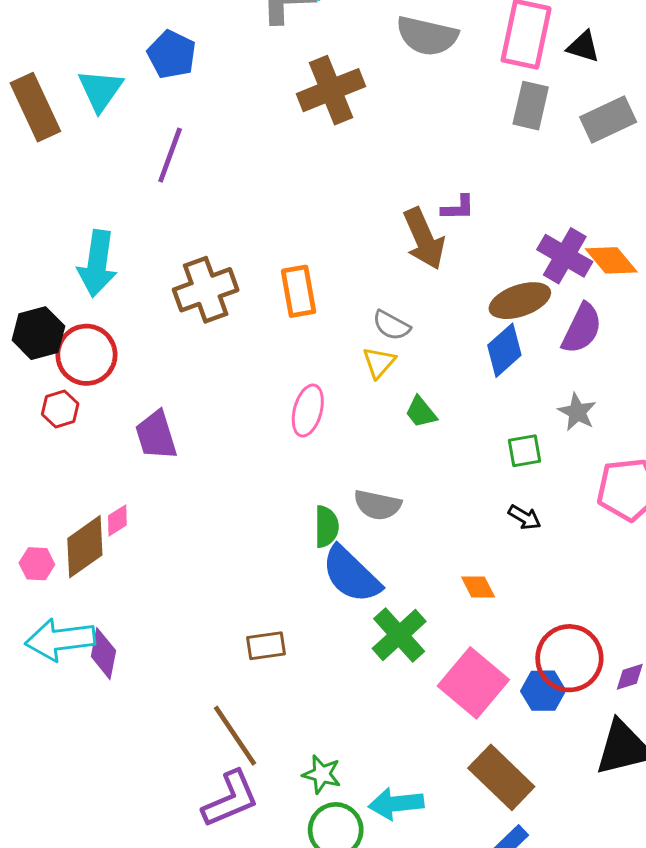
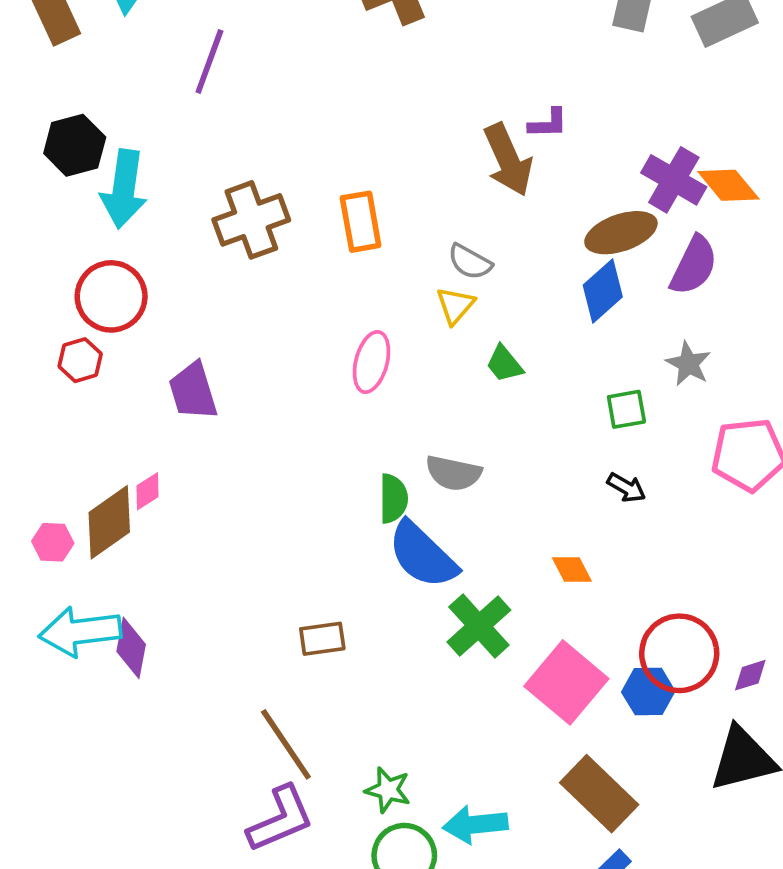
black hexagon: (38, 333) -> (75, 145), moved

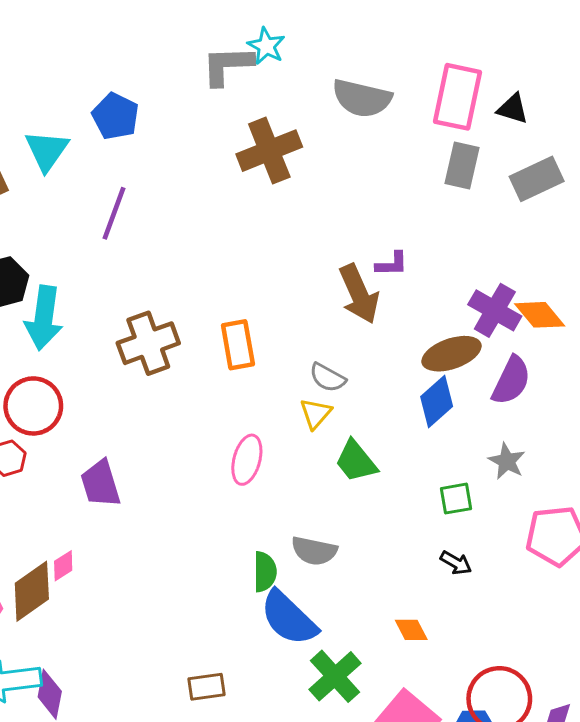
green trapezoid: (504, 364) -> (356, 461), size x1.4

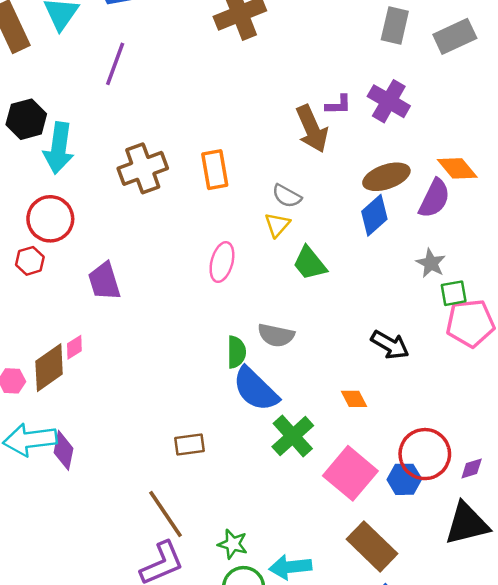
purple cross: (495, 310) -> (389, 101), moved
orange diamond: (540, 315) -> (457, 168), moved
green square: (456, 499) -> (454, 293), moved
black arrow: (456, 563) -> (390, 345), size x1.5

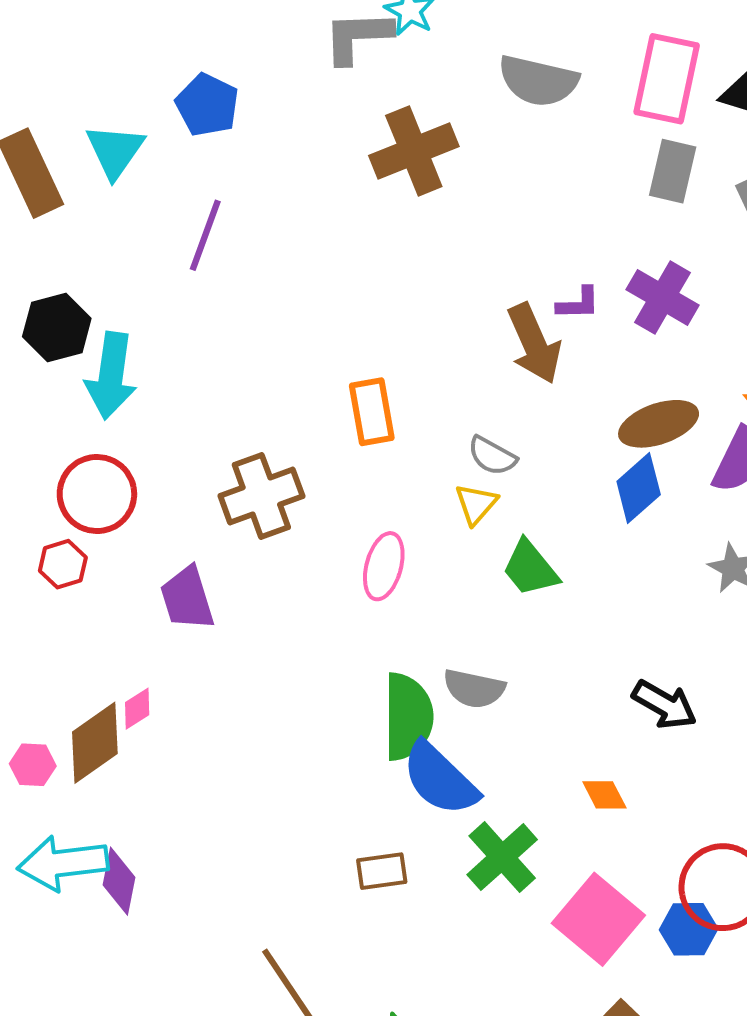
brown cross: (143, 168) -> (261, 496), moved
green semicircle: (236, 352) -> (408, 717), size x1.6
brown rectangle: (190, 444) -> (382, 871), moved

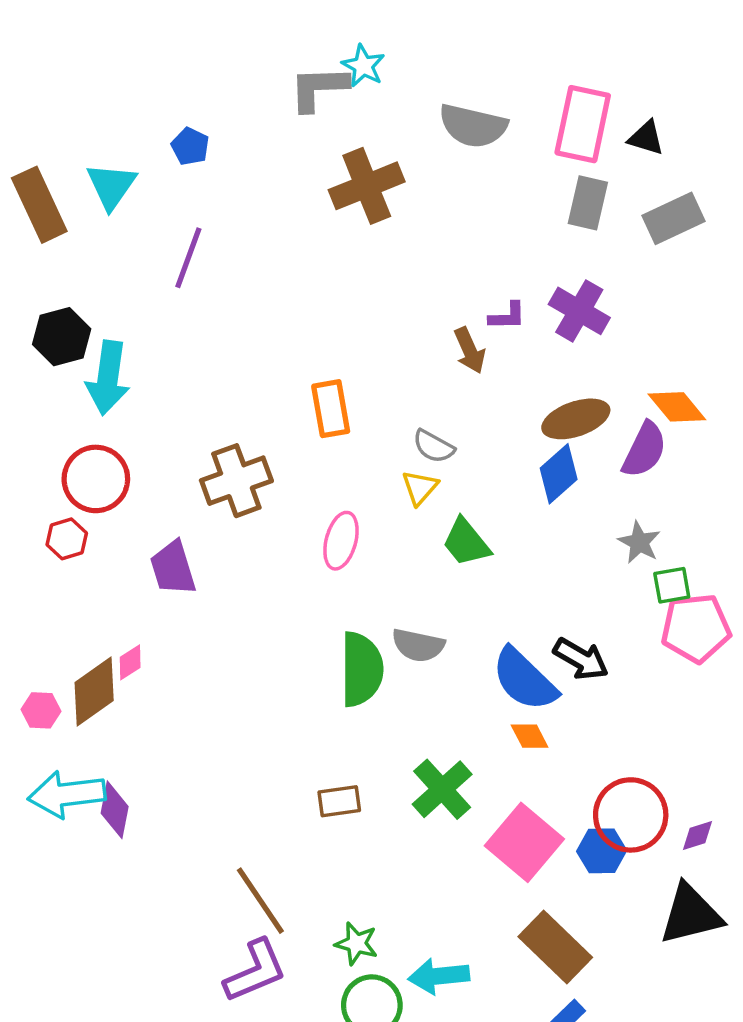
blue pentagon: (207, 105) -> (190, 146), size x0.7
brown arrow: (534, 344) -> (470, 350), size x0.7
blue semicircle: (440, 779) -> (524, 680), moved

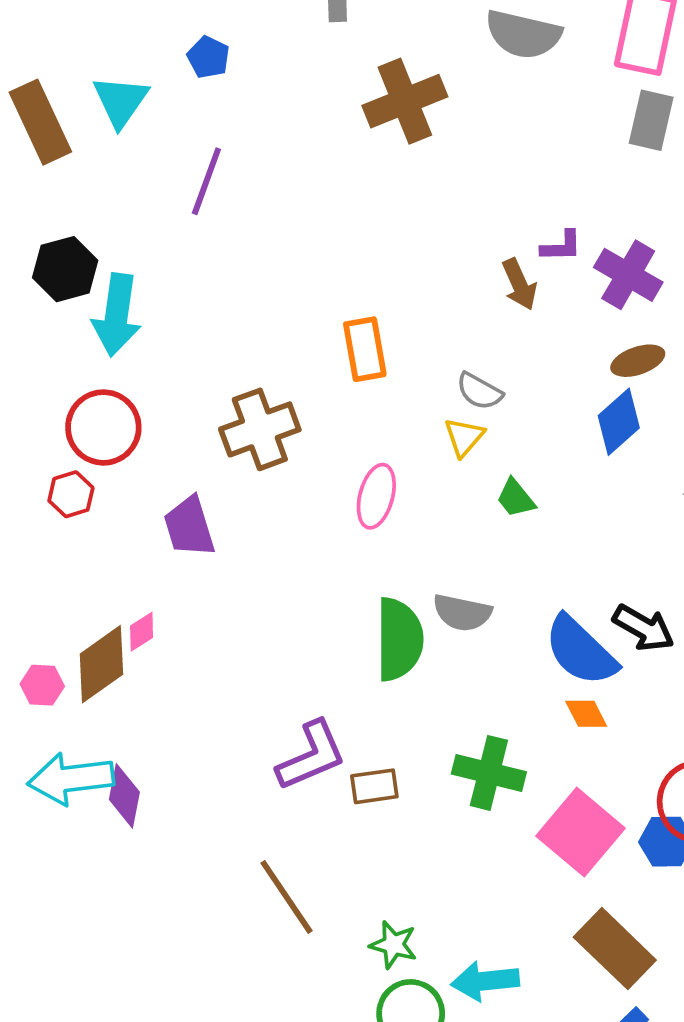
purple cross: (579, 311) -> (628, 275), moved
brown ellipse: (576, 419) -> (638, 361), size x0.7
green trapezoid: (466, 542) -> (516, 498), size x0.7
green cross: (442, 789) -> (489, 773), turned -34
purple L-shape: (255, 971) -> (311, 756), moved

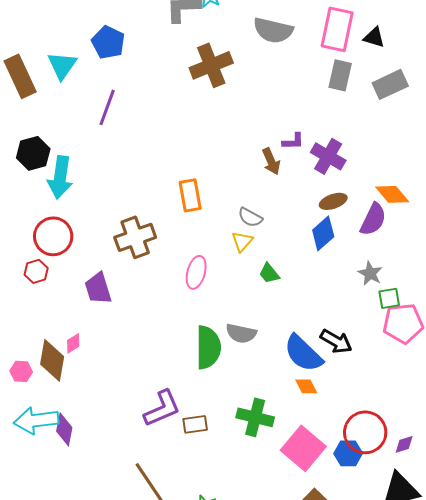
blue pentagon: (208, 57) -> (108, 42), size x1.5
brown diamond: (101, 664) -> (52, 360), turned -45

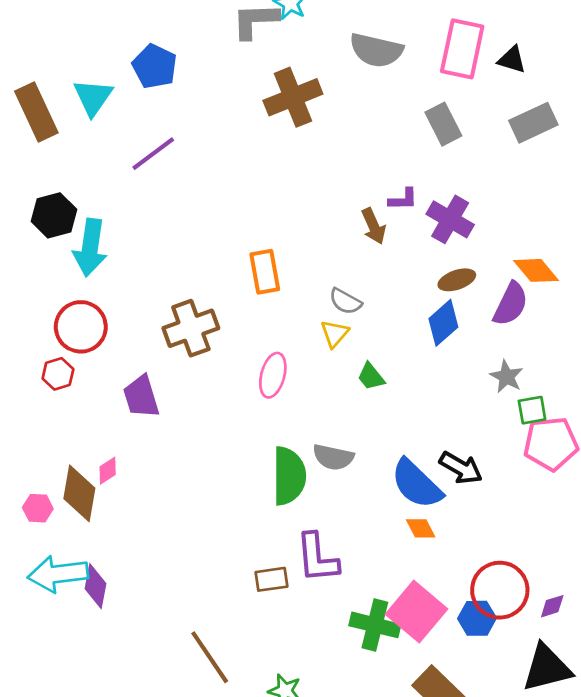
gray rectangle: (340, 75) -> (443, 124), moved, turned -40
purple line: (107, 107) -> (153, 154), turned 33
purple L-shape: (162, 408) -> (317, 558), moved, turned 108
green cross: (255, 417) -> (375, 625), moved

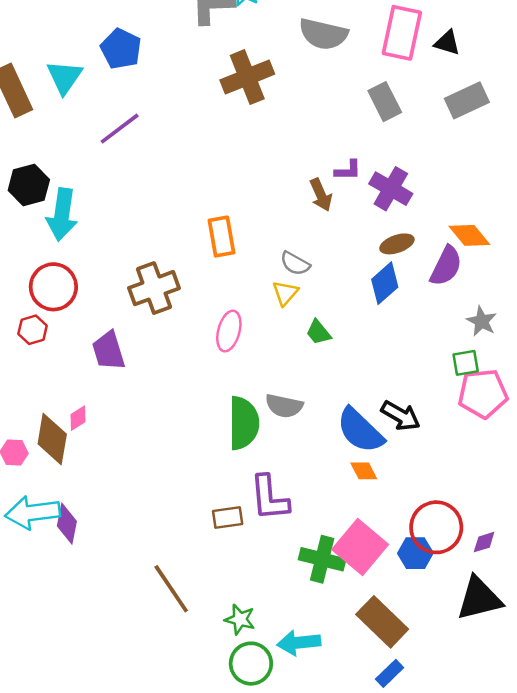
gray star: (507, 377) -> (482, 321), moved

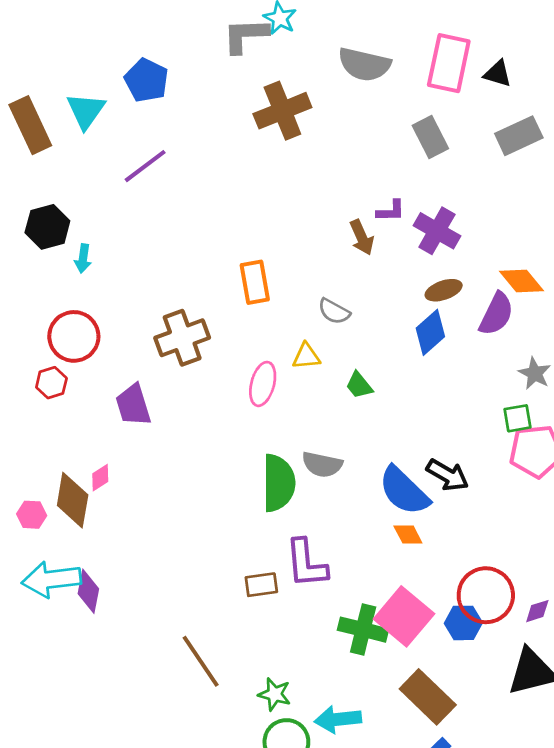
cyan arrow: (62, 214) -> (83, 259), size x0.5
yellow triangle: (285, 293) -> (306, 356), moved, turned 44

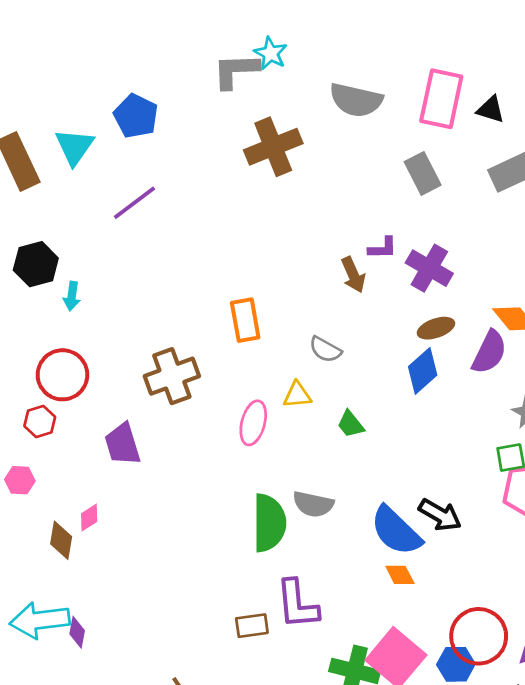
brown diamond: (73, 500) -> (61, 540), size x0.7
pink hexagon: (32, 515) -> (20, 480), moved
purple diamond: (88, 591) -> (77, 632), size x0.7

